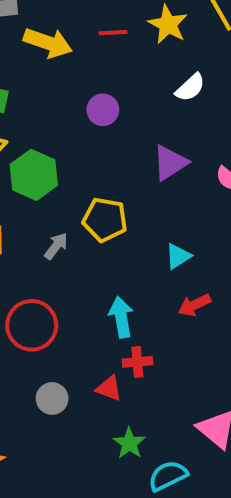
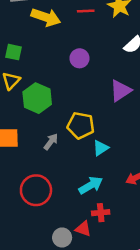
cyan triangle: (178, 256) -> (101, 148), moved
cyan arrow: (121, 317) -> (91, 185), turned 70
gray circle: (52, 398) -> (62, 238), moved

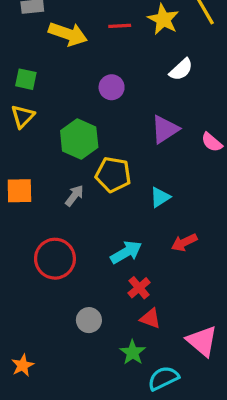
green hexagon: (37, 98) -> (79, 139), moved
cyan triangle: (101, 148) -> (160, 197), moved
red cross: (101, 213) -> (139, 288), turned -35
red triangle: (83, 229) -> (150, 318), moved

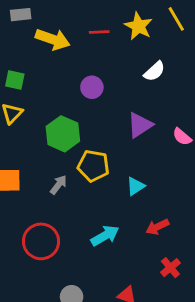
red cross: (139, 288) -> (170, 268), moved

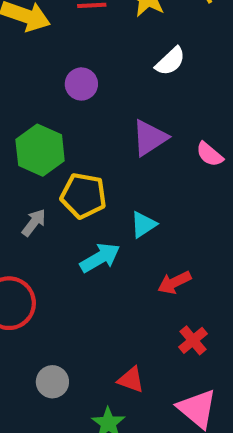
cyan arrow: (105, 236) -> (100, 258), moved

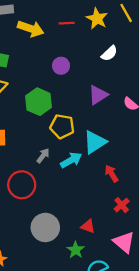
gray arrow: (34, 223) -> (43, 156), moved
cyan triangle: (143, 225) -> (95, 142), size x1.6
red arrow: (174, 283) -> (112, 174), turned 84
gray circle: (52, 382) -> (45, 227), size x1.6

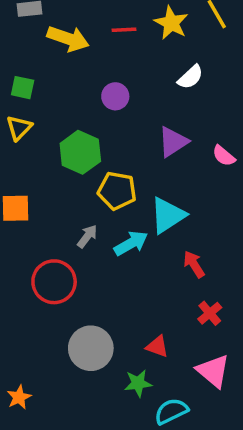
green star: (76, 250) -> (138, 383), turned 30

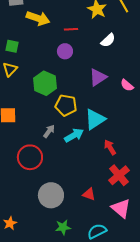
red line: (124, 30) -> (71, 29), moved
red cross: (210, 313) -> (119, 175), size x1.5
green star: (138, 383) -> (63, 227), moved

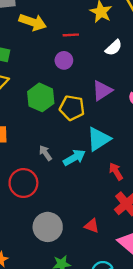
yellow pentagon: (66, 105) -> (72, 108), moved
gray arrow: (49, 131) -> (45, 153), turned -72

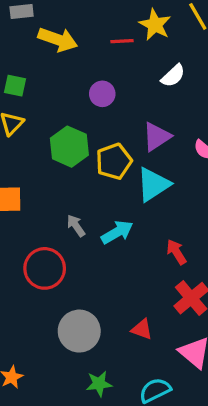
red line: (71, 35) -> (122, 41), moved
yellow pentagon: (72, 108) -> (114, 161), turned -30
cyan triangle: (99, 139) -> (153, 184), moved

